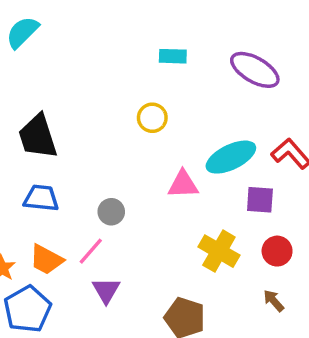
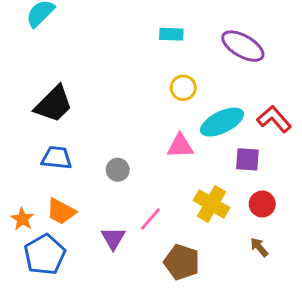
yellow circle: (152, 118) -> (183, 88), moved
black trapezoid: (38, 137) -> (54, 104), turned -117
pink line: (91, 251) -> (150, 219), moved

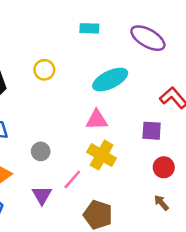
yellow circle: (183, 88) -> (44, 70), moved
cyan ellipse: (222, 122) -> (110, 80), moved
gray circle: (118, 170) -> (41, 151), moved
yellow cross: (212, 204) -> (102, 155), moved

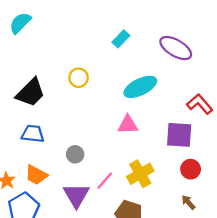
cyan rectangle: (89, 28) -> (121, 39), turned -48
purple square: (152, 131) -> (179, 135), size x1.4
yellow cross: (102, 155) -> (140, 174), moved, turned 30
purple triangle: (42, 195) -> (76, 195), size x1.4

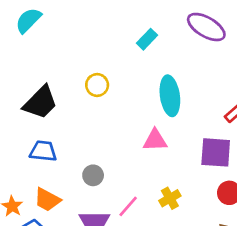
purple ellipse: (176, 48) -> (206, 27), moved
cyan ellipse: (140, 87) -> (170, 96), turned -72
yellow cross: (140, 174) -> (170, 198), size x0.7

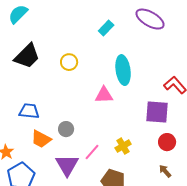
black trapezoid: (40, 103) -> (27, 56), moved
pink triangle: (155, 140) -> (104, 95), moved
orange trapezoid: (47, 200) -> (41, 139), moved

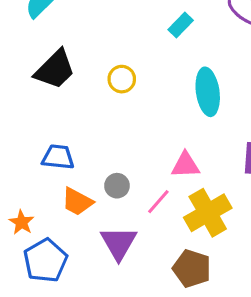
pink triangle: (104, 95) -> (185, 165), moved
yellow cross: (123, 146) -> (208, 213), size x1.8
pink line: (92, 152) -> (158, 202), moved

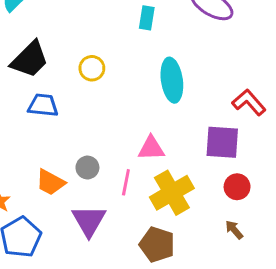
cyan rectangle: (181, 25) -> (147, 18), turned -35
blue trapezoid: (58, 157) -> (43, 105), moved
pink line: (158, 202) -> (126, 182), turned -30

